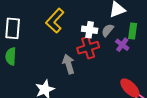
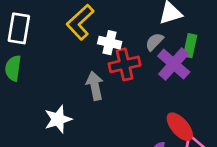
white cross: (90, 30) -> (110, 43), moved
purple cross: (122, 45) -> (174, 64), size x1.6

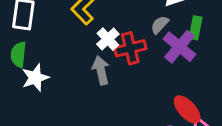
white cross: (110, 43) -> (108, 39), moved, turned 35
white star: (58, 119) -> (35, 78), moved

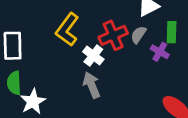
purple cross: (179, 47) -> (160, 52), size x0.6
red cross: (130, 48) -> (113, 35), moved

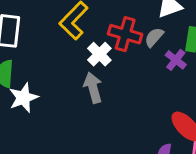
red cross: (113, 35) -> (125, 34), turned 32

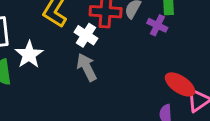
white star: (23, 98) -> (29, 55), moved

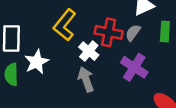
purple cross: (157, 25) -> (134, 67), moved, size x1.5

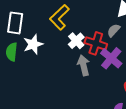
red cross: (109, 32) -> (96, 43), moved
gray arrow: (86, 79) -> (83, 65), moved

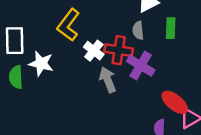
gray semicircle: (114, 30) -> (138, 30), turned -40
white star: (33, 44) -> (41, 64), turned -30

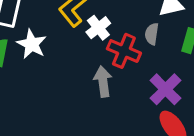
white cross: (94, 51) -> (98, 28), moved
purple cross: (141, 66) -> (165, 89), moved

